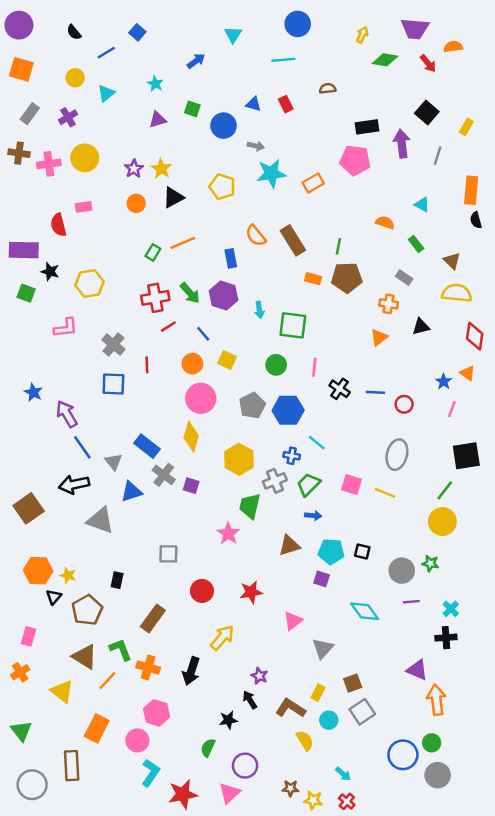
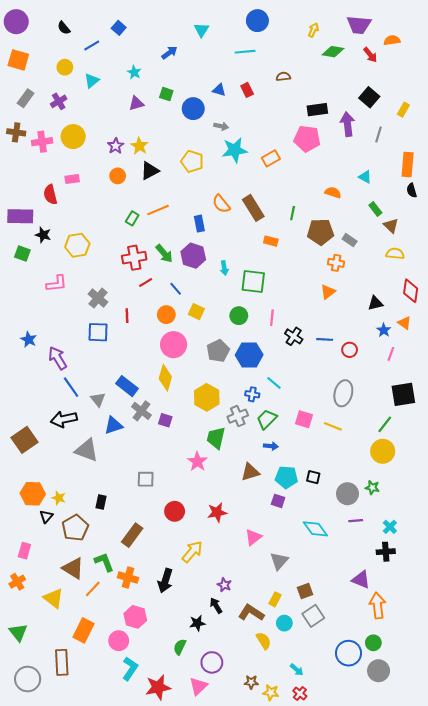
green rectangle: (416, 244) -> (375, 209), moved
brown pentagon: (347, 278) -> (321, 232), moved
yellow semicircle: (457, 293) -> (395, 254), size x0.7
black triangle: (421, 327) -> (375, 303), moved

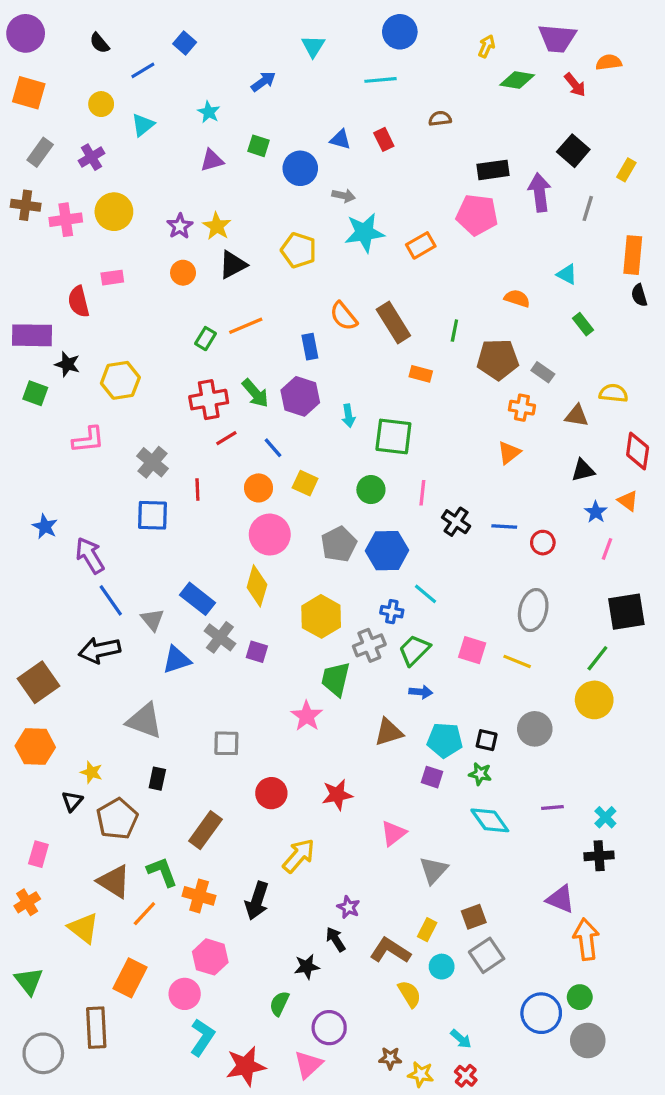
brown triangle: (391, 226) -> (577, 416), moved, turned -35
gray triangle: (87, 450) -> (144, 721), moved
green star: (372, 487) -> (480, 774), moved
orange hexagon: (33, 494) -> (35, 747), moved
gray circle: (347, 494) -> (535, 729), moved

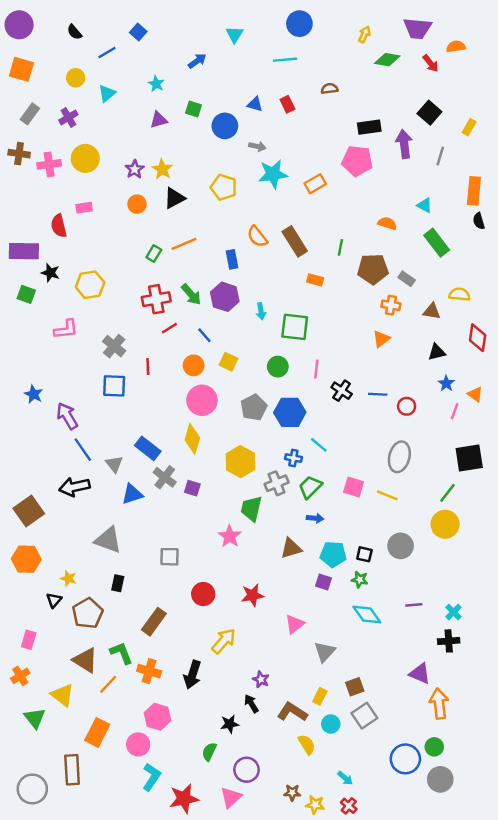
green rectangle: (583, 324) -> (437, 243), size x1.6
orange triangle: (628, 501) -> (475, 394), moved
green triangle: (29, 981) -> (35, 718), moved

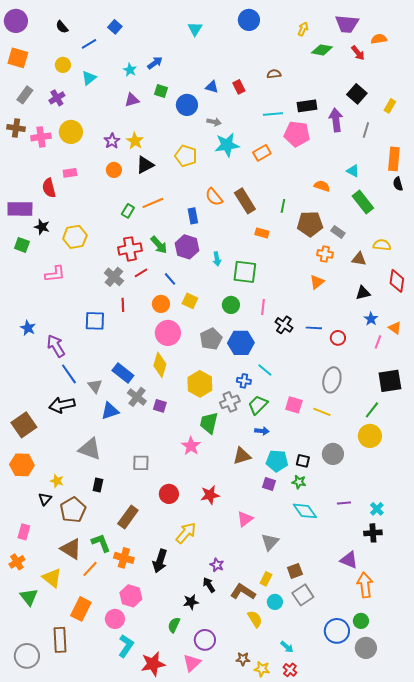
cyan line: (285, 60) -> (273, 114), moved
blue arrow: (197, 61) -> (155, 63), moved
gray cross: (114, 346) -> (114, 277), moved

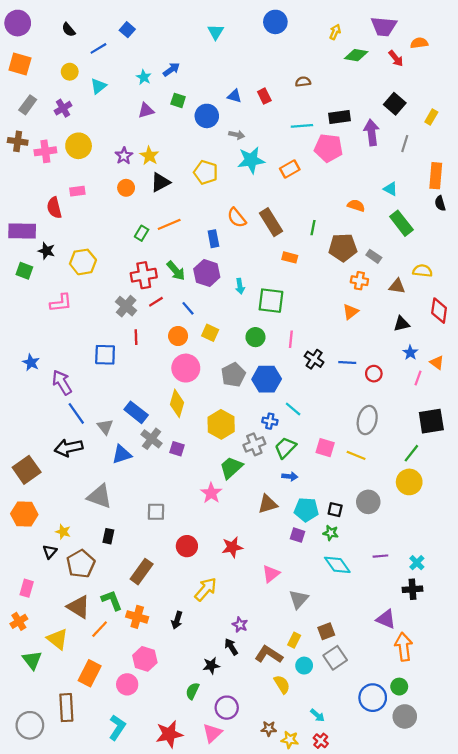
green trapezoid: (209, 423) -> (231, 468), turned 35
black arrow: (160, 561) -> (177, 620), size x0.7
cyan L-shape: (126, 646) -> (117, 727), moved

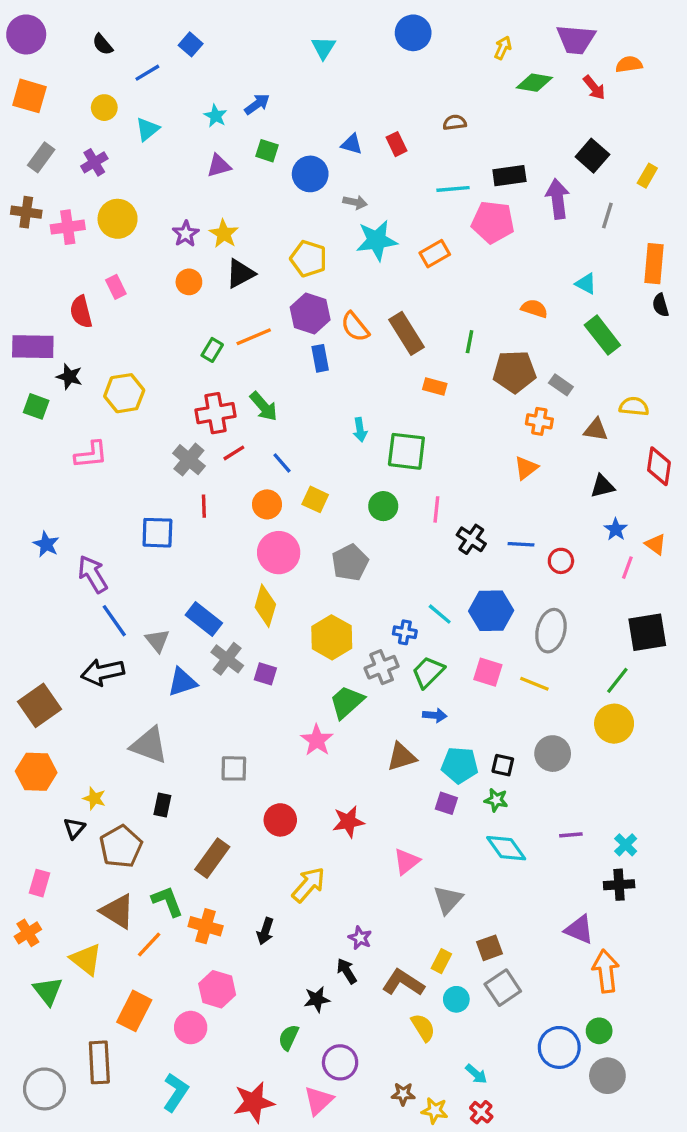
pink rectangle: (77, 191) -> (116, 287), turned 72
purple hexagon: (207, 273) -> (310, 313), moved
blue hexagon: (267, 379) -> (491, 611), moved

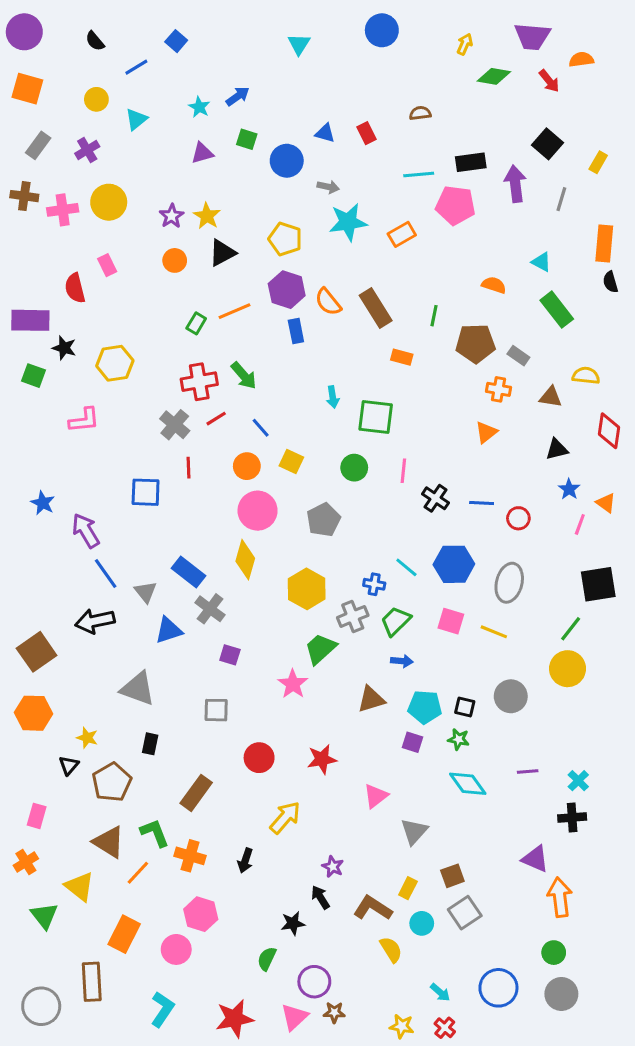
purple square: (265, 674) -> (230, 655), moved
blue circle: (559, 1047) -> (498, 988), moved
brown star: (403, 1094) -> (334, 1012), moved

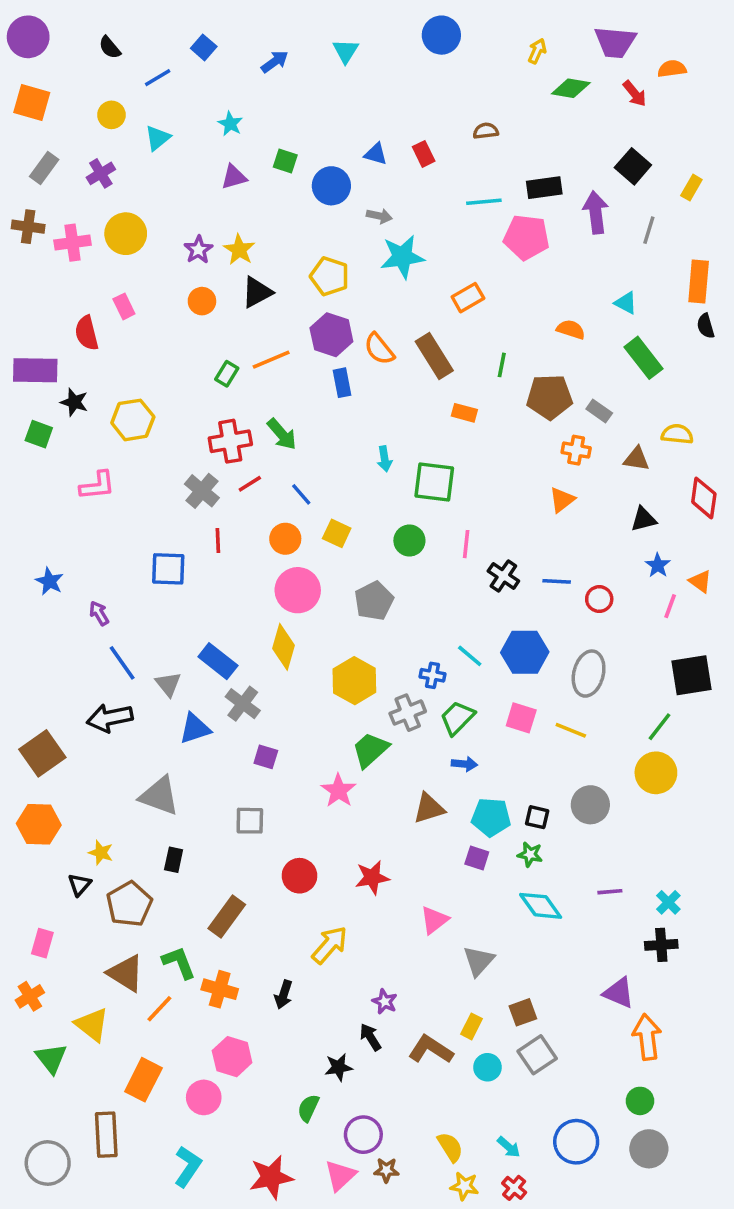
blue arrow: (238, 96) -> (275, 62), moved
orange rectangle: (402, 234) -> (468, 298), moved
purple arrow: (86, 531) -> (99, 613), size x0.6
yellow semicircle: (391, 949) -> (450, 1147), moved

